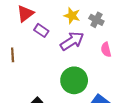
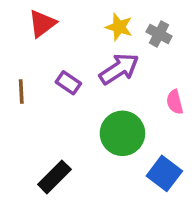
purple rectangle: (41, 30) -> (68, 83), moved
pink semicircle: (106, 50) -> (175, 102), moved

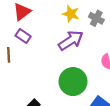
purple rectangle: (68, 83) -> (23, 36), moved

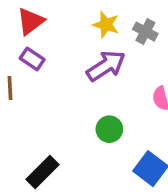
green circle: (73, 82) -> (109, 129), size x0.6

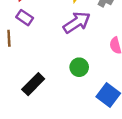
black rectangle: (43, 172) -> (33, 84), moved

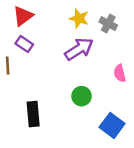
black rectangle: (33, 84) -> (33, 114), turned -50

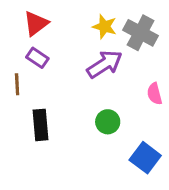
gray cross: (108, 24) -> (140, 33), size x1.5
black rectangle: (33, 114) -> (41, 125), moved

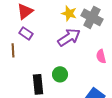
green circle: (108, 122) -> (60, 74), moved
black rectangle: (41, 125) -> (38, 84), moved

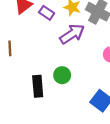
purple rectangle: (26, 33) -> (47, 13), moved

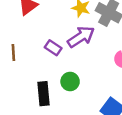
purple rectangle: (47, 13) -> (53, 48), moved

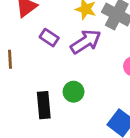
purple rectangle: (53, 48) -> (49, 38), moved

